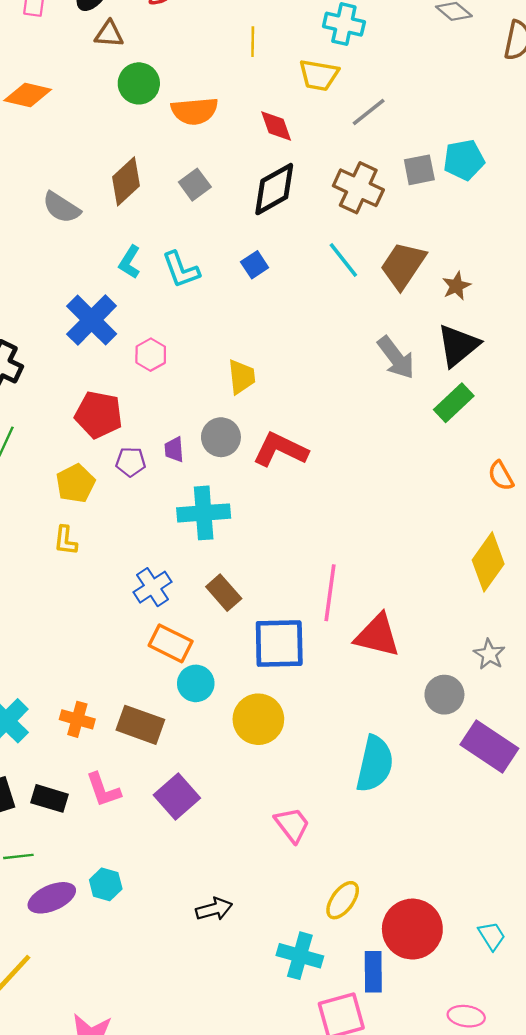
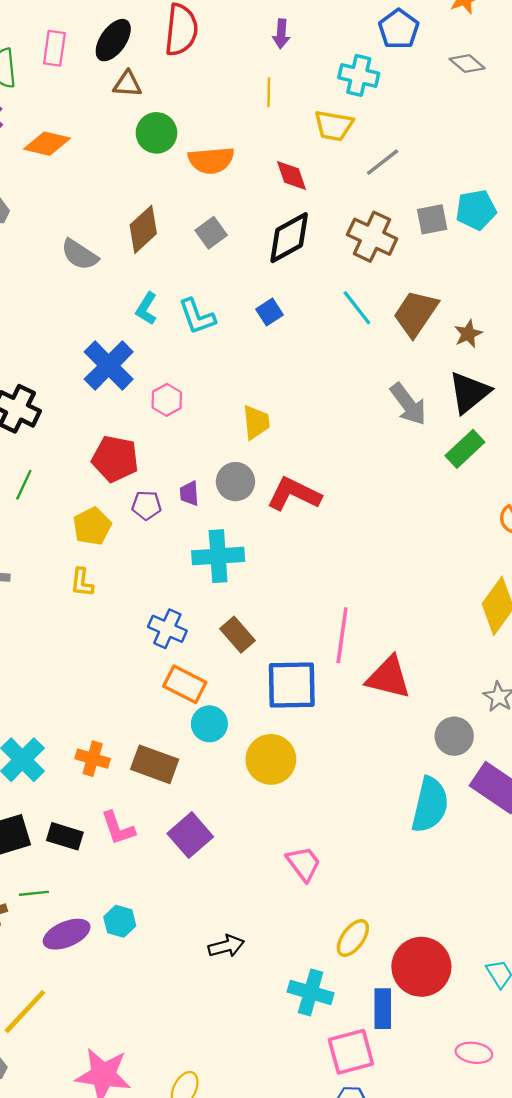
blue cross: (153, 587) -> (167, 629), turned -33
cyan semicircle: (375, 764) -> (430, 805), moved

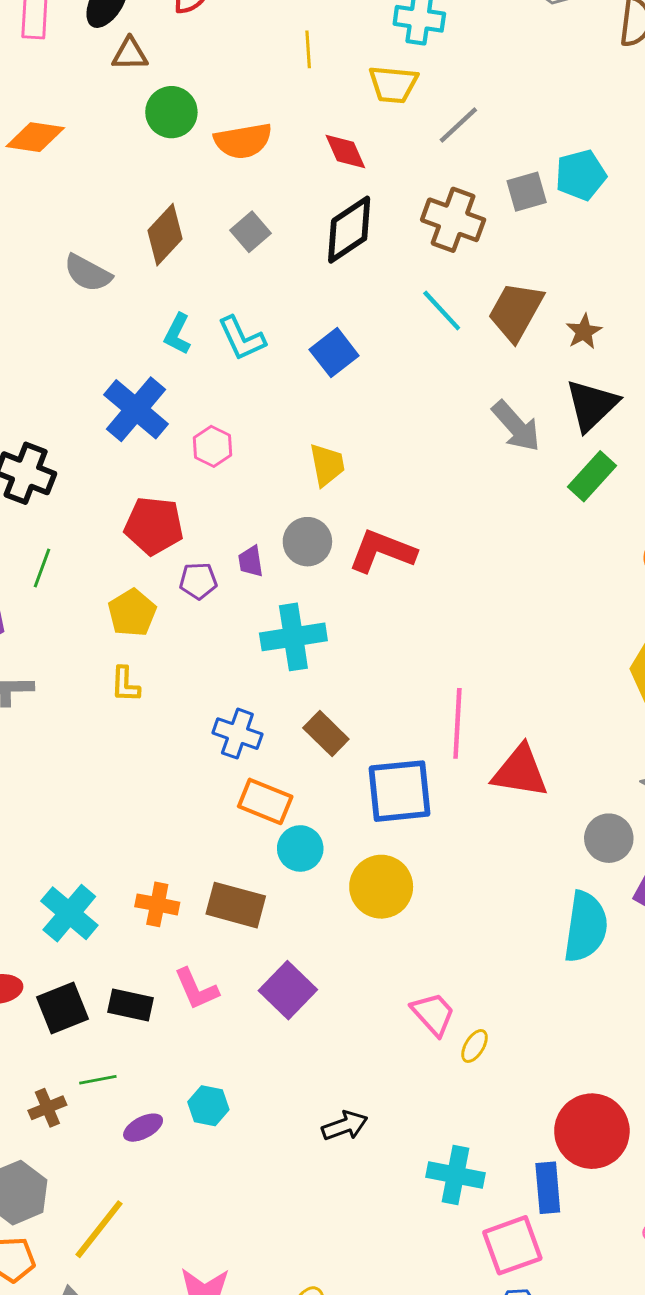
blue square: (269, 312) -> (334, 353), moved, size x1.4
purple ellipse: (67, 934) -> (143, 1128), size x0.7
yellow ellipse: (353, 938) -> (475, 1046), moved, size x0.7

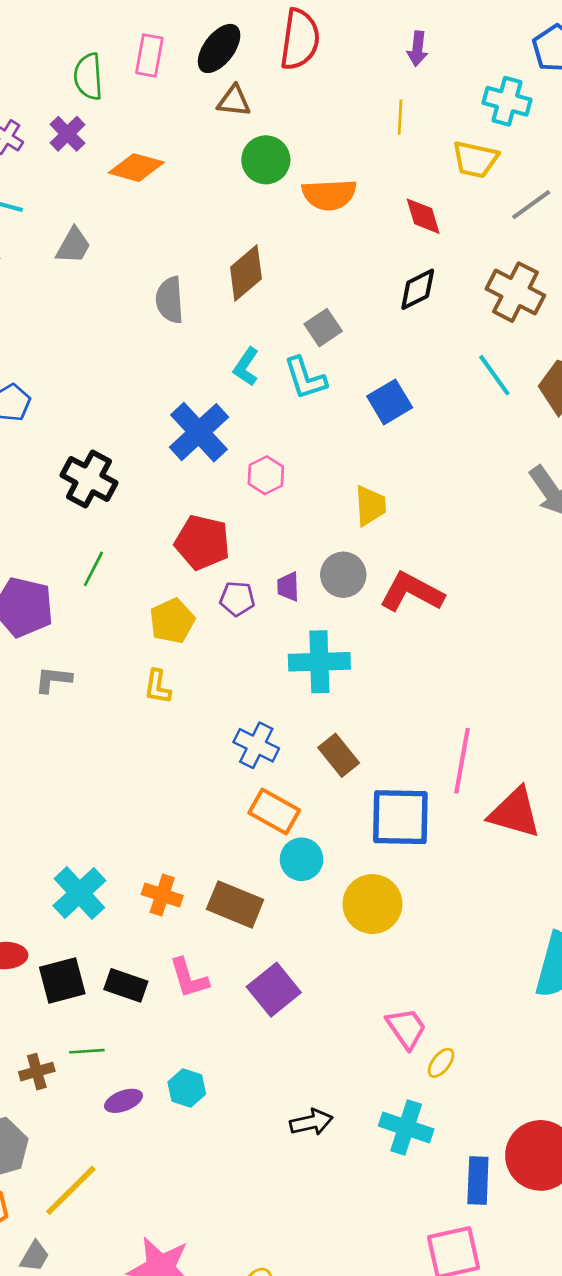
black diamond: (349, 230) -> (418, 289), size x0.7
gray square: (251, 232) -> (323, 328), moved
gray semicircle: (88, 273) -> (170, 300), turned 51
cyan cross: (455, 1175) -> (406, 1128), moved
blue rectangle: (548, 1188) -> (478, 1180), moved

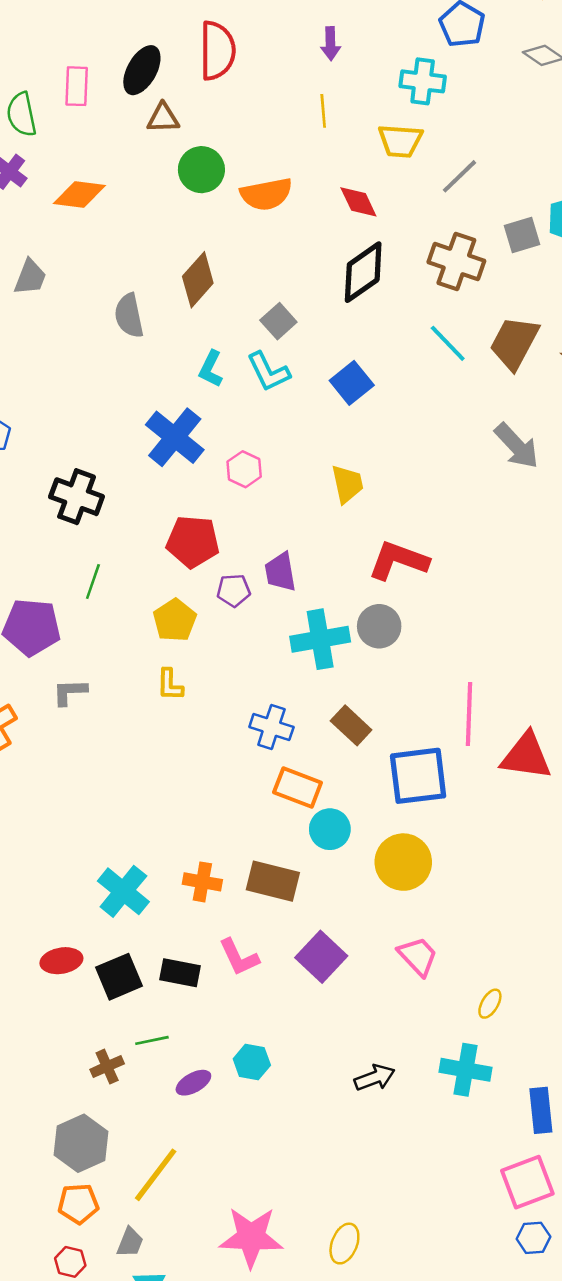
black diamond: (418, 289) -> (363, 272), size x1.4
gray circle: (343, 575) -> (379, 626), moved
purple trapezoid: (288, 587) -> (280, 572), size x1.4
pink trapezoid: (406, 1028) -> (418, 956), moved

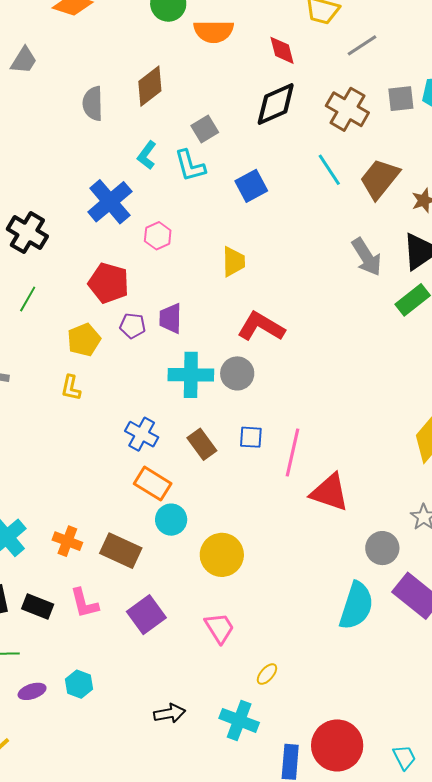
blue square: (418, 776) -> (251, 437), moved, size x0.5

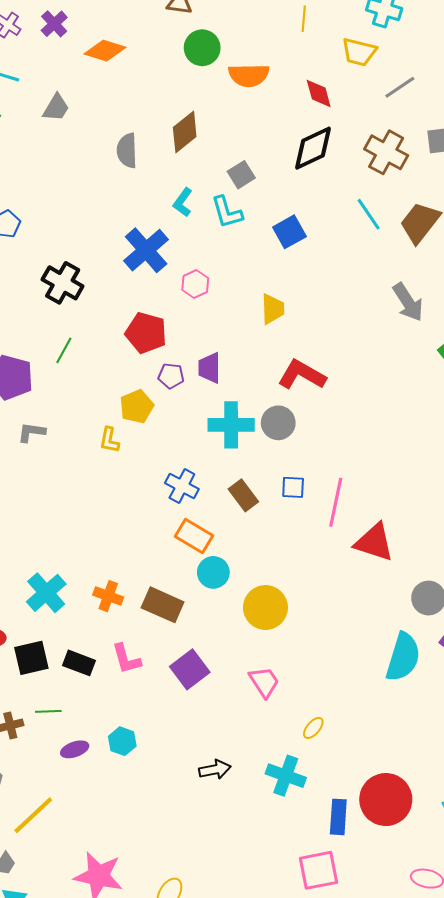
yellow pentagon: (84, 340) -> (137, 407), moved

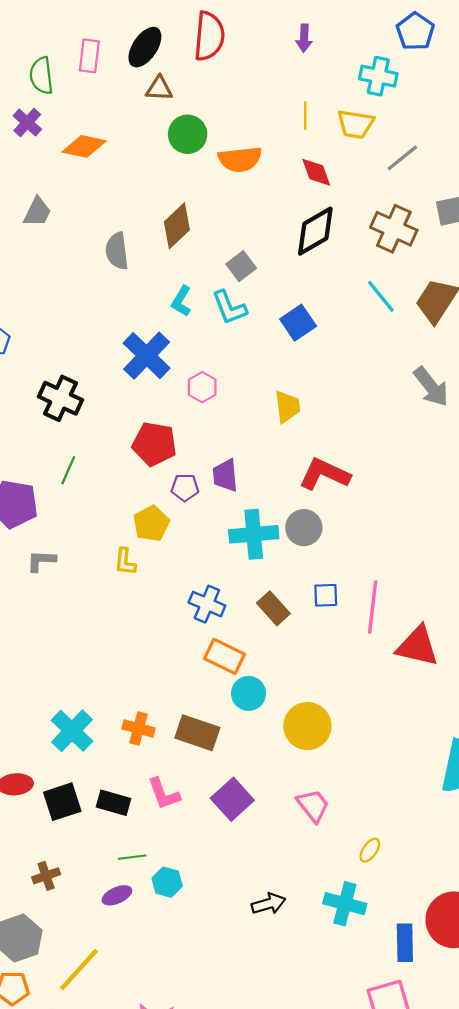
yellow line: (304, 19) -> (305, 116), moved
green line: (48, 711) -> (132, 857), moved

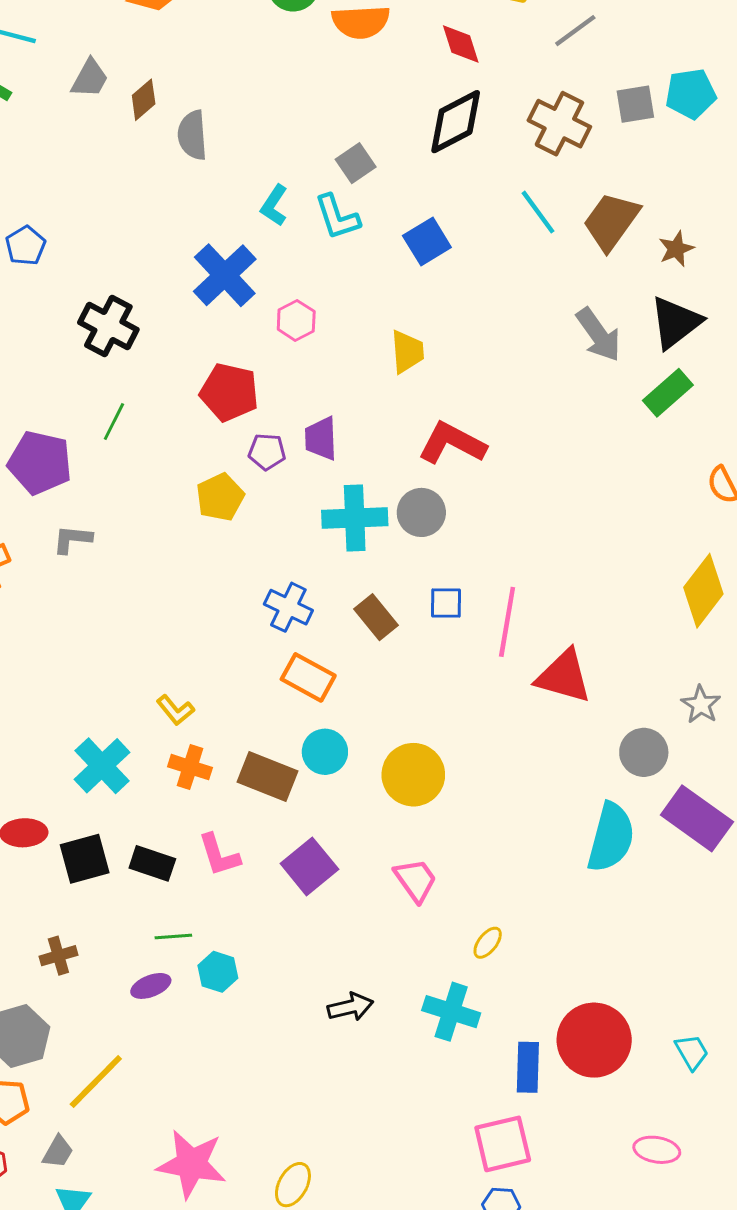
brown diamond: (177, 226) -> (144, 100), moved, size x0.7
yellow L-shape: (125, 562) -> (175, 710), moved, turned -48
cyan circle: (249, 693) -> (325, 752), moved

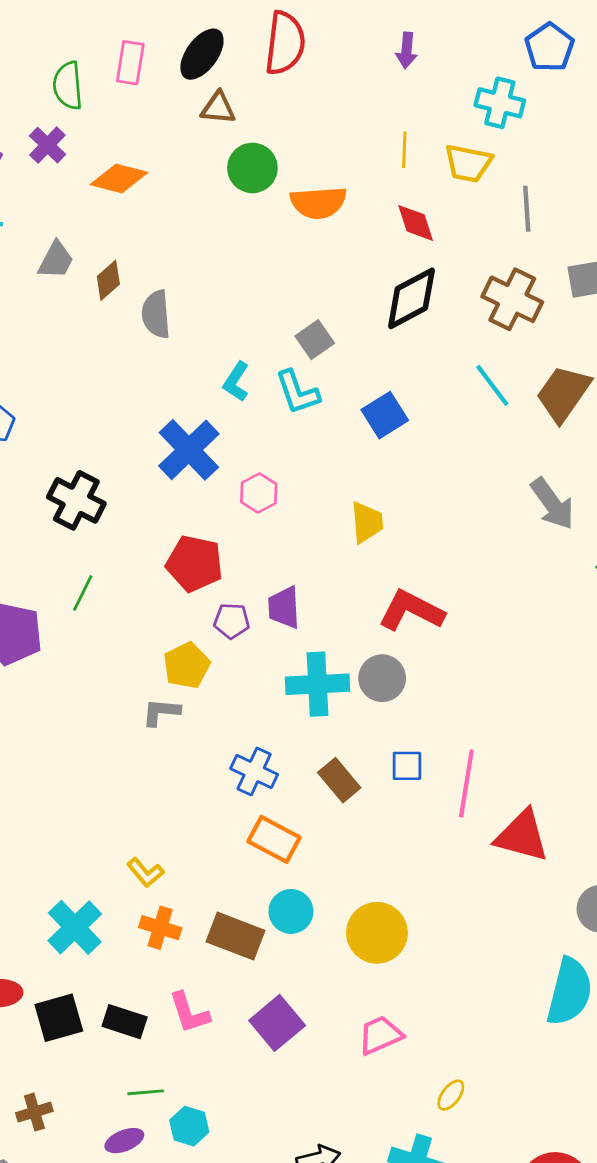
gray line: (575, 31) -> (527, 209), turned -57
gray L-shape: (72, 539) -> (161, 712), moved
pink trapezoid: (416, 880) -> (380, 1035), turned -78

